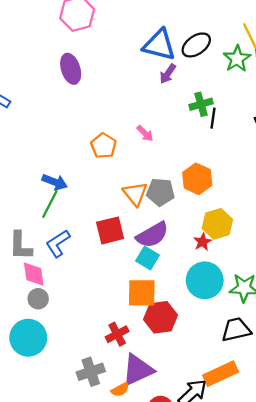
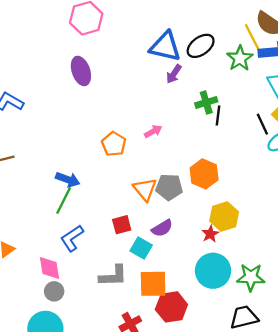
pink arrow: (145, 133) -> (153, 131), turned -72
red square: (110, 230) -> (122, 225), size x0.7
purple semicircle: (152, 235) -> (162, 228), size x0.7
gray L-shape: (20, 246) -> (113, 276), moved, turned -92
cyan square: (147, 258) -> (141, 248), moved

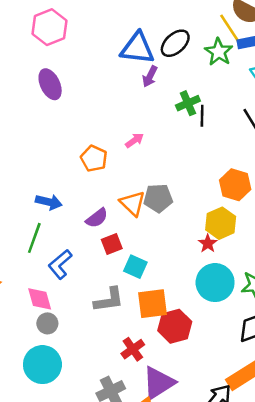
orange hexagon: (204, 174) -> (235, 185), moved
green line: (64, 201) -> (34, 238), moved
purple semicircle: (162, 228) -> (97, 218), moved

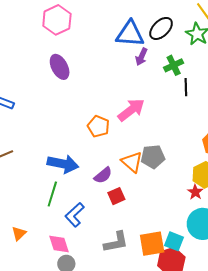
green cross: (188, 103) -> (174, 65), moved
pink arrow: (135, 140) -> (131, 110), size x1.8
blue arrow: (49, 202) -> (63, 164), size x1.4
cyan square: (135, 267) -> (174, 241), moved

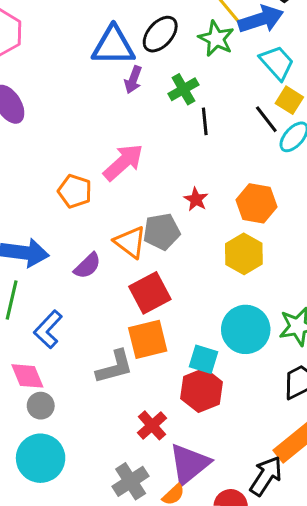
red star: (195, 192) -> (196, 199), moved
red square: (116, 196) -> (150, 293), moved, size x1.5
orange square: (152, 244) -> (148, 339), moved

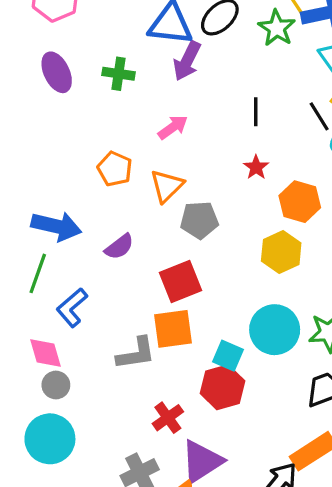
purple arrow: (133, 80) -> (187, 61), size x1.4
green cross: (183, 89) -> (119, 74), moved, turned 32
pink arrow: (123, 162) -> (173, 127), moved, size x0.7
red star: (196, 199) -> (256, 167), moved
orange triangle: (130, 242) -> (167, 186), moved, turned 32

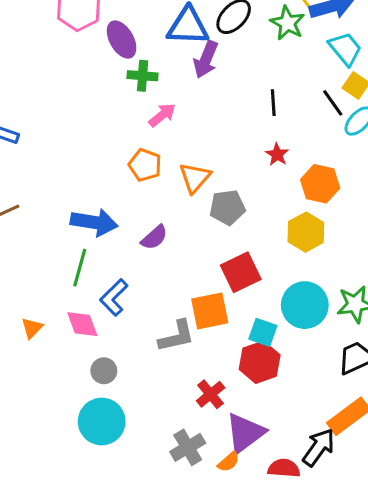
purple ellipse: (57, 72) -> (122, 40), moved
pink arrow: (173, 127) -> (162, 115), moved
red square: (180, 281) -> (241, 272), moved
pink diamond: (46, 353) -> (82, 324), moved

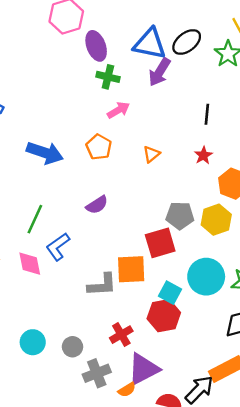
orange triangle: (195, 178) -> (151, 154), moved, size x0.7
gray pentagon: (227, 207) -> (180, 216), moved
blue arrow: (94, 222) -> (45, 153), moved
gray circle: (104, 371) -> (72, 347), moved
cyan circle: (102, 421) -> (33, 342), size x0.7

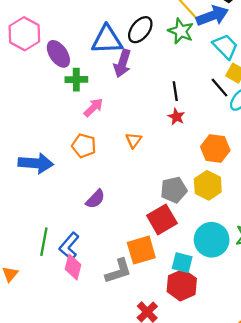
red star: (203, 155) -> (176, 117), moved
green line: (35, 219) -> (44, 242), moved
pink diamond: (30, 264) -> (73, 267), moved, turned 40

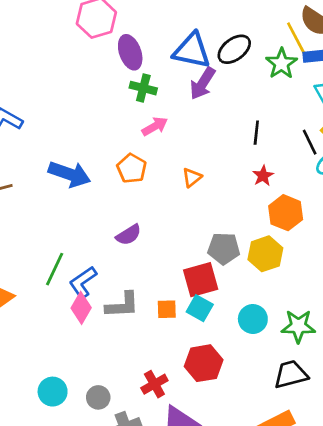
red star: (176, 117) -> (263, 176), moved
cyan circle: (212, 240) -> (253, 319), size x0.7
orange square: (141, 250) -> (167, 309), size x0.6
cyan square: (182, 263) -> (200, 308), moved
gray L-shape: (118, 271) -> (122, 305), moved

